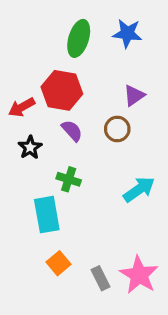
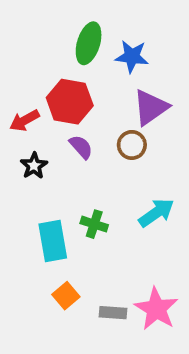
blue star: (127, 33) -> (132, 56), moved
purple triangle: (134, 95) -> (151, 107), size x1.5
green cross: (69, 179) -> (94, 224), moved
gray rectangle: (100, 278) -> (113, 313), turned -60

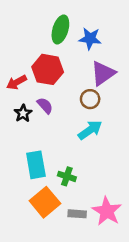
purple semicircle: (81, 147) -> (45, 106), moved
cyan arrow: (156, 213) -> (90, 130), moved
green cross: (94, 224) -> (67, 176), moved
orange square: (66, 296) -> (45, 202), size x1.6

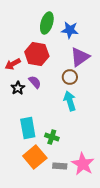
cyan arrow: (90, 130) -> (70, 101), turned -72

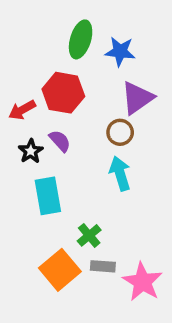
cyan rectangle: (28, 128) -> (48, 196), moved
green cross: (52, 137) -> (89, 235), turned 32
gray rectangle: (60, 166) -> (103, 266), moved

